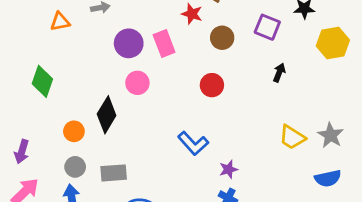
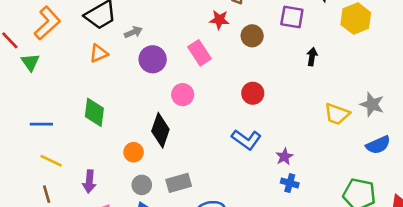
purple circle: (129, 43) -> (153, 59), moved
red circle: (212, 85) -> (253, 93), moved

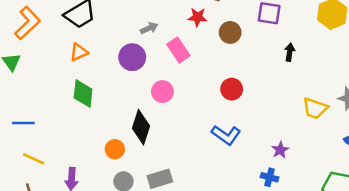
gray arrow: (133, 32) -> (149, 28), moved
green diamond: (94, 112) -> (83, 93), moved
purple star: (284, 157) -> (280, 150), moved

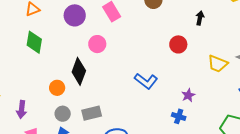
red circle: (232, 89) -> (178, 44), moved

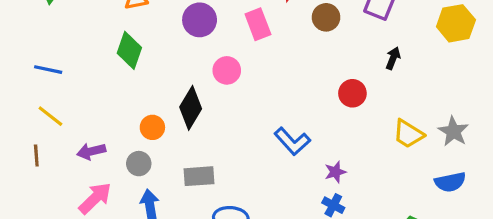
purple star: (188, 95) -> (335, 172), moved
purple arrow: (22, 109) -> (91, 151), turned 60
gray circle: (63, 114) -> (139, 164), moved

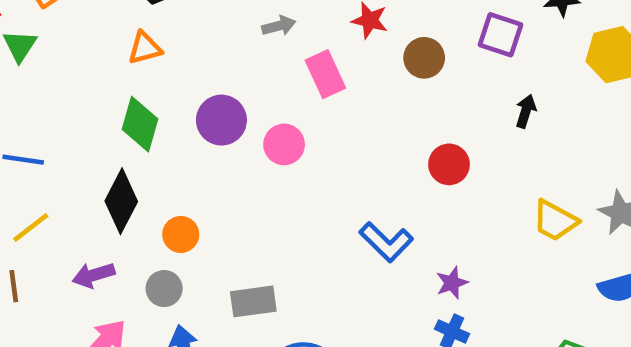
purple circle: (200, 20) -> (221, 120), moved
red circle: (352, 93) -> (449, 164), moved
black diamond: (191, 108) -> (121, 201), moved
yellow line: (50, 116) -> (31, 228), turned -72

